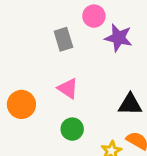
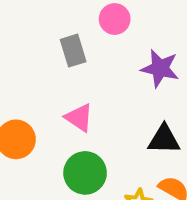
purple star: (119, 38) -> (160, 68), moved
green circle: (72, 129) -> (85, 173), size x1.4

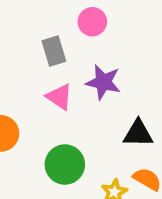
purple star: (160, 68) -> (103, 82), moved
pink triangle: (79, 118) -> (59, 97), moved

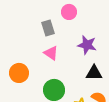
purple star: (103, 82) -> (87, 45), moved

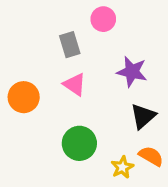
orange circle: (19, 73) -> (24, 97), moved
black triangle: (94, 73) -> (143, 116), turned -42

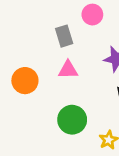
pink triangle: (75, 84) -> (68, 70), turned -35

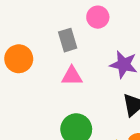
orange circle: (25, 81) -> (19, 59), moved

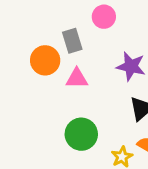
orange circle: (19, 59) -> (45, 60), moved

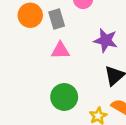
orange circle: (45, 60) -> (30, 15), moved

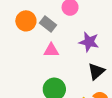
gray rectangle: (57, 19) -> (48, 24), turned -35

